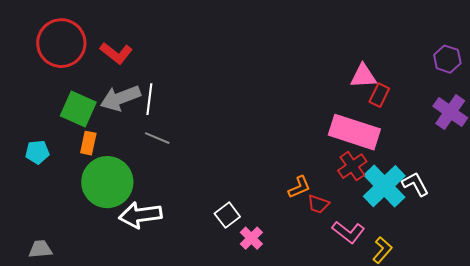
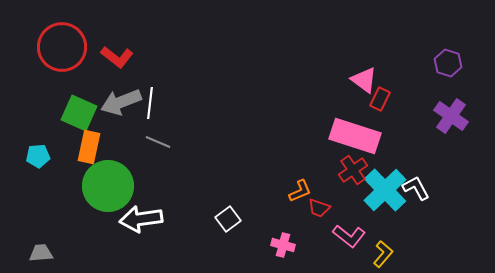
pink triangle: (363, 76) -> (364, 80), turned 40
orange rectangle: (88, 143) -> (89, 147), size x1.4
pink cross: (251, 238) -> (283, 245), moved, turned -30

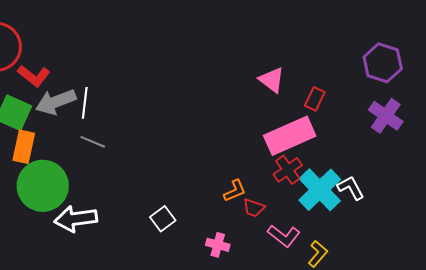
red L-shape: (117, 57) -> (34, 76), moved
purple hexagon: (448, 63) -> (383, 63), size x1.4
pink triangle: (364, 80) -> (272, 80), moved
pink rectangle: (355, 136) -> (290, 136), turned -42

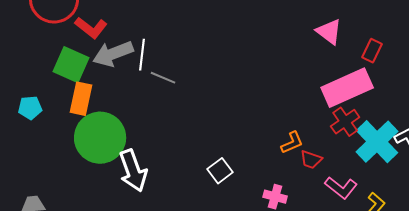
gray line: (93, 142) -> (163, 78), moved
white arrow: (76, 219) -> (133, 171), turned -102

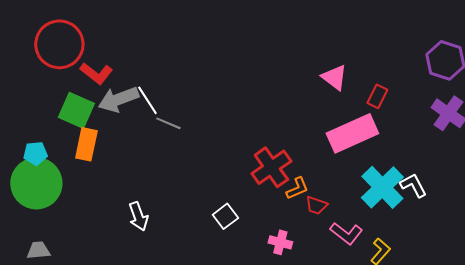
white line: (142, 55) -> (147, 100), turned -40
red cross: (345, 122) -> (271, 167), moved, size x1.4
green circle: (100, 138) -> (36, 183), moved
white arrow: (133, 171) -> (138, 216), size x0.7

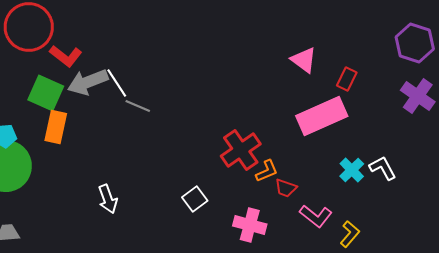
cyan cross: (382, 187) -> (352, 170), size x0.6
pink cross: (280, 242) -> (250, 225), size x1.4

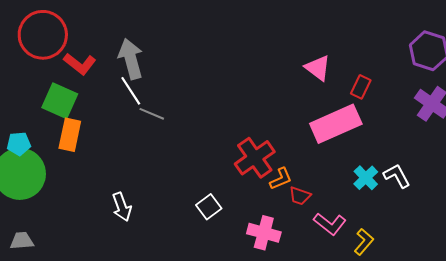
gray arrow: (88, 82) -> (131, 59), moved, turned 96

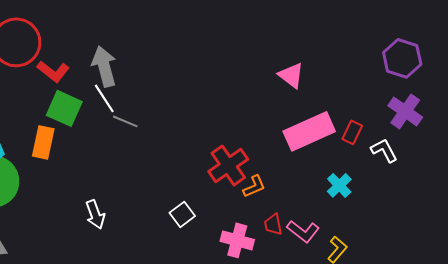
red rectangle: (361, 87) -> (352, 132), moved
green square: (60, 101) -> (64, 108), moved
white L-shape: (397, 176) -> (384, 150), moved
red trapezoid: (300, 196) -> (273, 224), moved, turned 60

